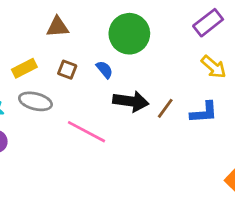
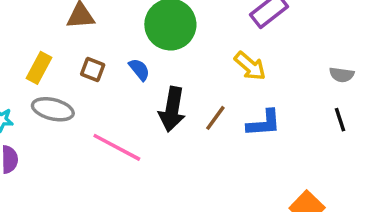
yellow arrow: (214, 67) -> (250, 66), moved
yellow rectangle: (24, 68) -> (39, 68), turned -35
black arrow: (131, 101) -> (172, 109), turned 92

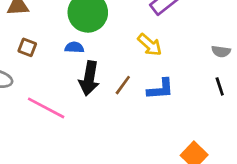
blue semicircle: (139, 70) -> (74, 47), moved, turned -48

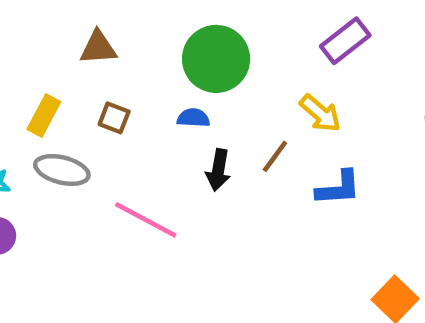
black arrow: (89, 78) -> (218, 170), size x0.7
brown line: (123, 85) -> (275, 156), moved

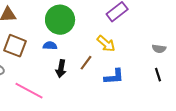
brown square: (114, 118) -> (15, 46), size x1.6

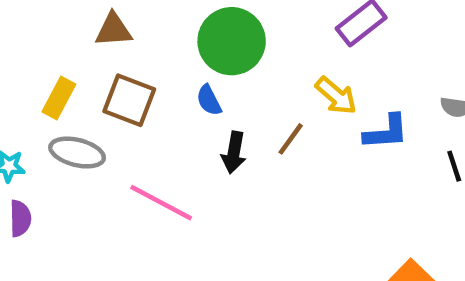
blue semicircle: (50, 46) -> (209, 100), turned -120
blue L-shape: (114, 77) -> (386, 132), moved

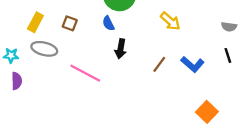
brown square: (129, 100) -> (70, 23), size x0.6
blue L-shape: (386, 132) -> (192, 64), moved, turned 45
brown line: (291, 139) -> (159, 64), moved

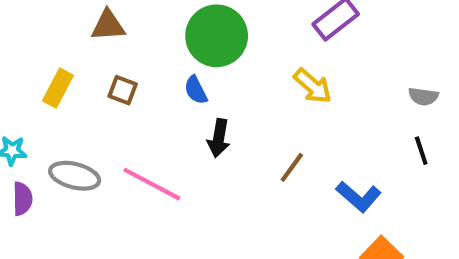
gray ellipse: (44, 49) -> (75, 176), moved
blue L-shape: (192, 64) -> (359, 197), moved

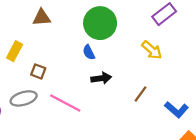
brown square: (123, 90) -> (38, 71), moved
black arrow: (219, 138) -> (101, 78), turned -108
gray ellipse: (75, 176) -> (24, 98), turned -30

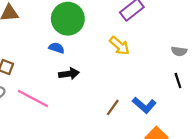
blue semicircle: (89, 52) -> (57, 48), turned 136
brown line: (141, 94) -> (113, 107), moved

